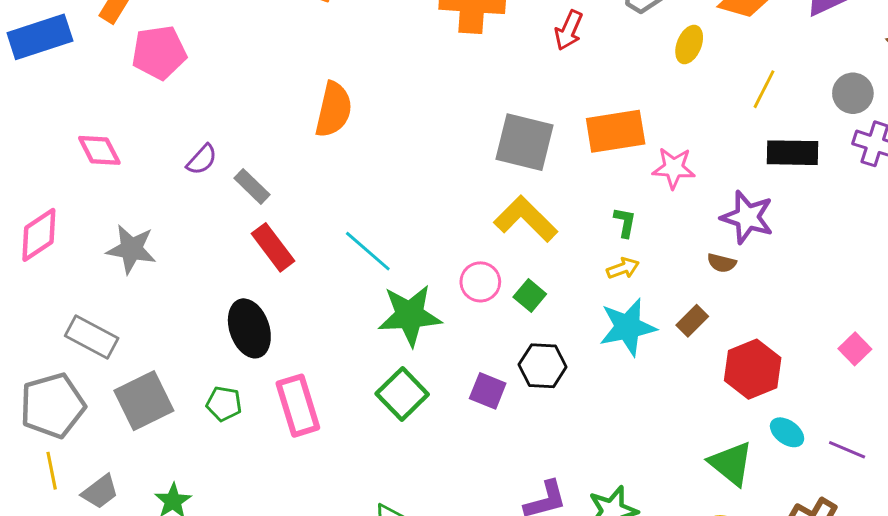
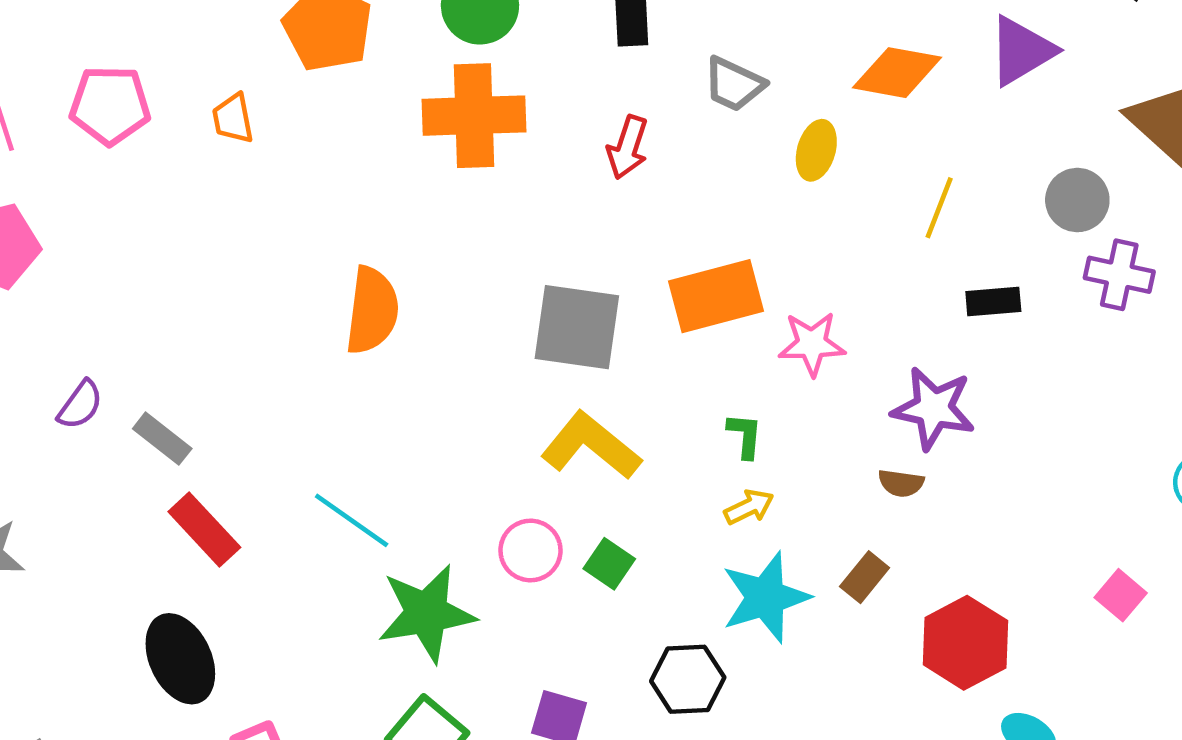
orange semicircle: (334, 110) -> (372, 310), moved
black rectangle: (793, 153) -> (993, 301), size x0.7
black hexagon: (543, 366) -> (688, 679), moved

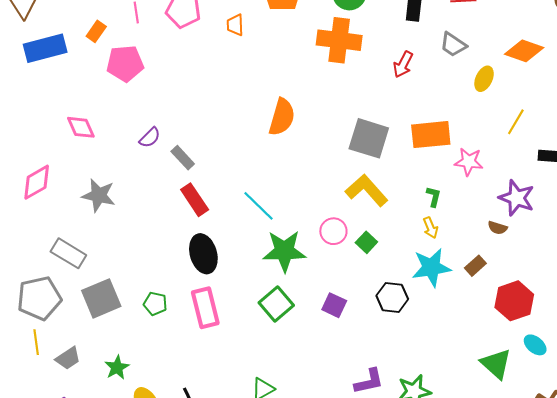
yellow line: (939, 208) -> (516, 122), moved
yellow arrow: (749, 507) -> (430, 228), turned 85
black ellipse: (180, 659) -> (203, 254), moved

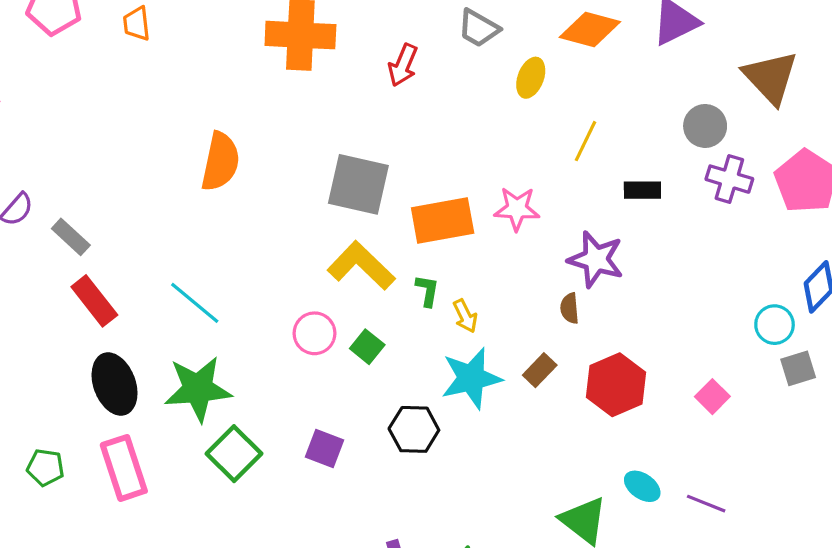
orange rectangle: (431, 135) -> (443, 220), moved
green L-shape: (434, 197) -> (427, 291), moved
brown semicircle: (497, 228) -> (570, 308), turned 72
green star: (284, 251) -> (198, 389), moved
red hexagon: (514, 301) -> (616, 385), moved

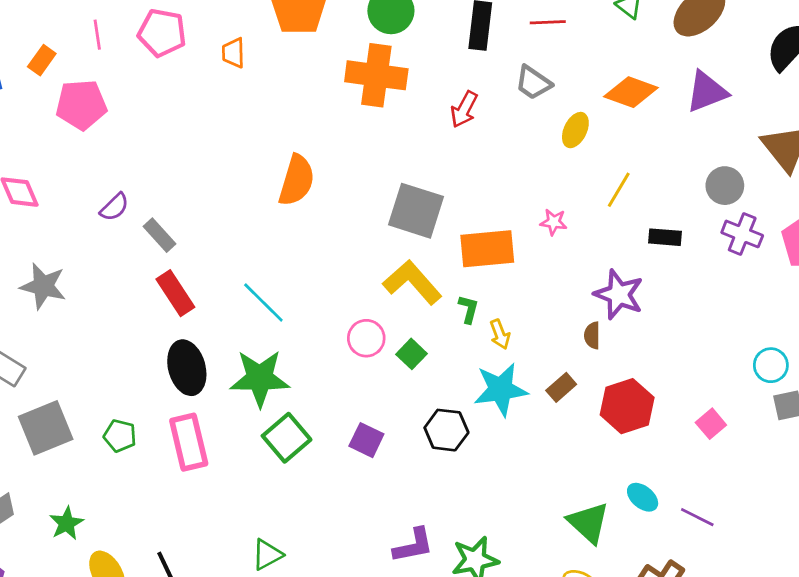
pink star: (517, 209) -> (554, 222), moved, size x0.7

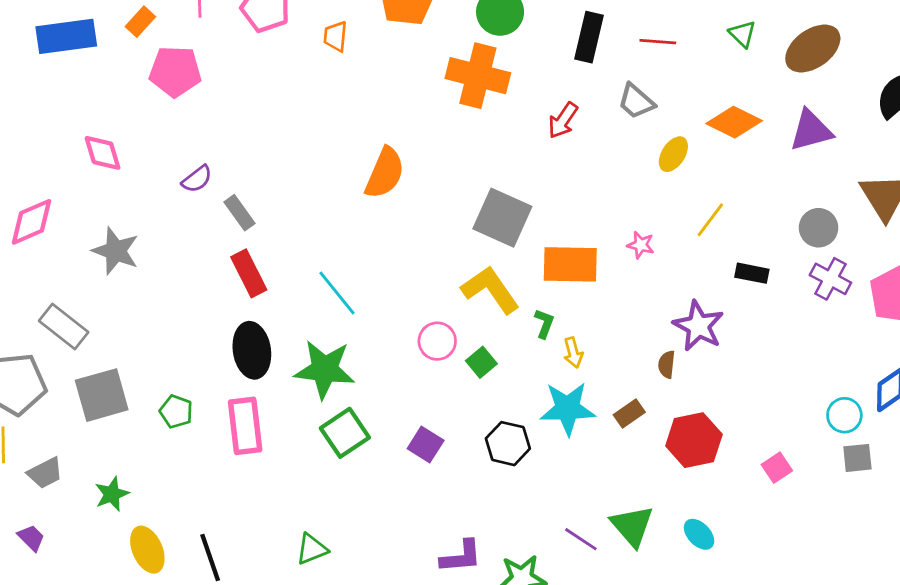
purple line: (697, 517) -> (581, 539), moved
green triangle: (588, 523) -> (632, 526), moved

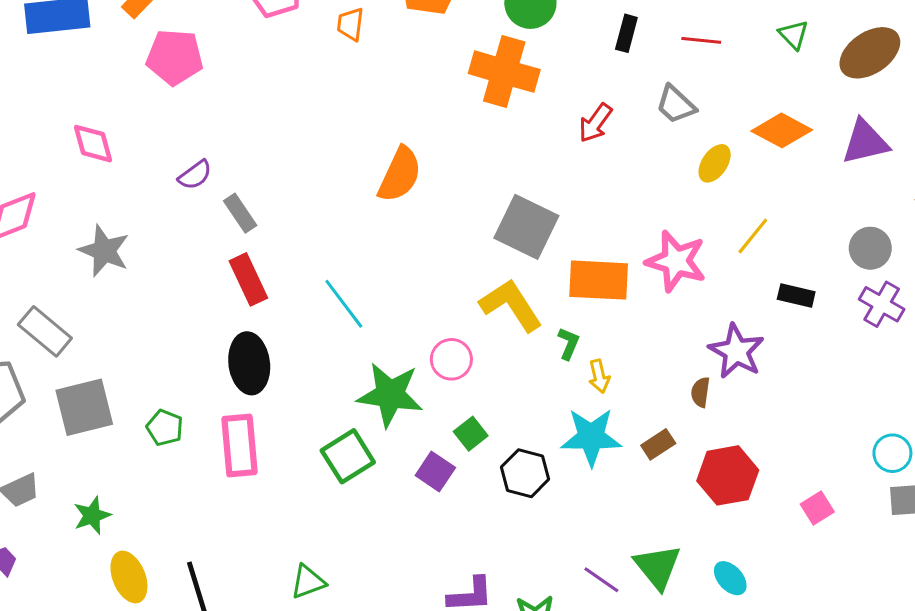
black rectangle: (589, 37) -> (626, 33), size x0.7
pink star: (641, 245) -> (676, 261), size x2.0
green square: (481, 362) -> (471, 434), moved
green star: (325, 369) -> (390, 395), moved

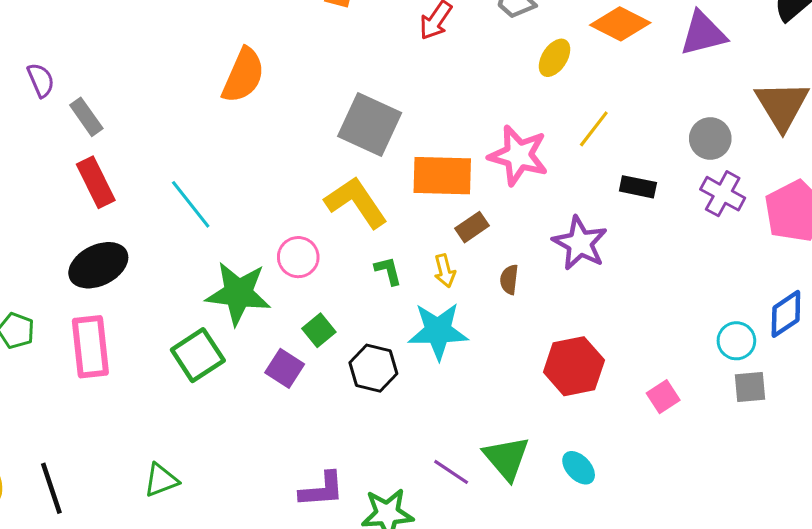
purple semicircle: (195, 175) -> (41, 80), turned -76
green L-shape: (569, 344) -> (388, 271), moved, turned -36
black ellipse: (249, 363) -> (98, 265), turned 72
brown semicircle: (700, 392) -> (509, 279), moved
brown rectangle: (658, 444) -> (472, 227), moved

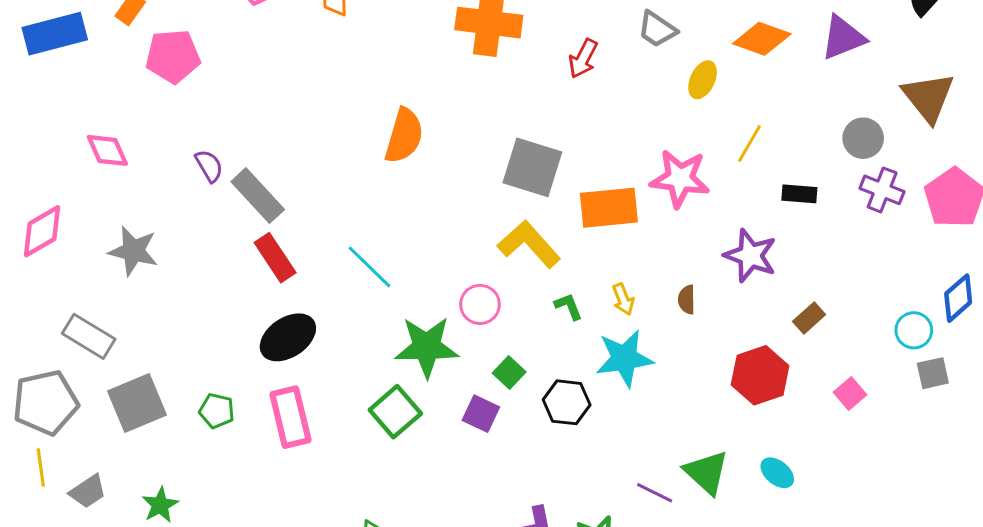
gray rectangle: (86, 117) -> (258, 196), size x1.5
brown rectangle: (472, 227) -> (809, 318), moved

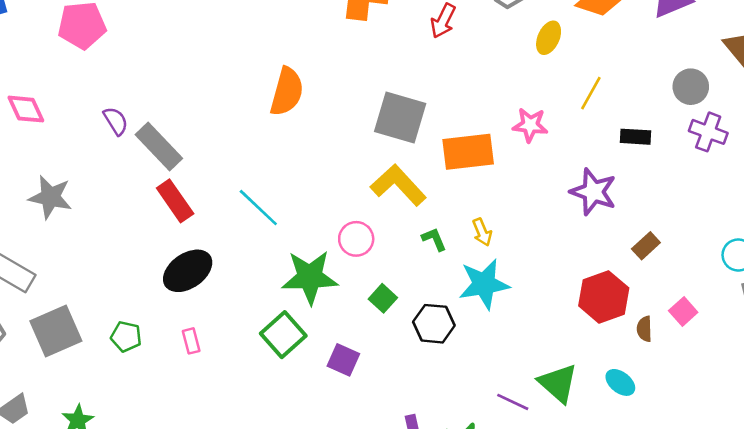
pink star: (680, 179) -> (530, 125), size x0.7
brown semicircle: (687, 300) -> (644, 329), moved
purple square: (481, 414) -> (343, 360), moved
pink rectangle: (290, 417) -> (191, 341), size x0.5

